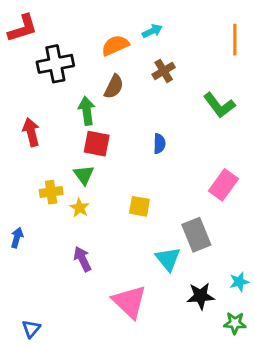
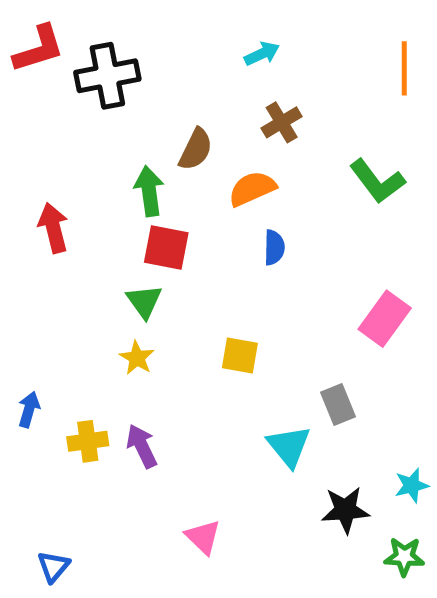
orange semicircle: (115, 45) -> (252, 189), moved
black cross: (55, 64) -> (107, 76), moved
yellow cross: (51, 192) -> (88, 441), moved
gray rectangle: (196, 235) -> (338, 404), size x0.7
pink triangle: (129, 302) -> (203, 537), moved, size x0.6

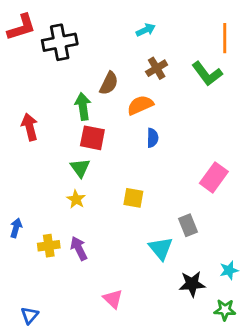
green L-shape: (377, 181) -> (207, 74), moved

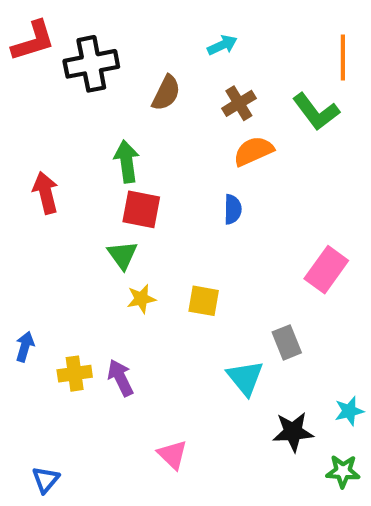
brown semicircle: (109, 83) -> (166, 93), moved
orange semicircle: (140, 105) -> (254, 151), moved
yellow star: (76, 199) -> (141, 299), moved, turned 30

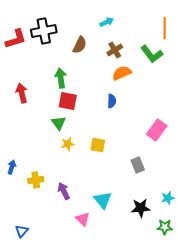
red L-shape: (33, 41) -> (16, 39), moved
purple arrow: (120, 378) -> (64, 191), moved
cyan triangle: (245, 378) -> (103, 200), moved

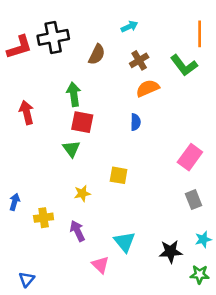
yellow star: (68, 144) -> (82, 193), moved
gray rectangle: (138, 165) -> (194, 200), moved

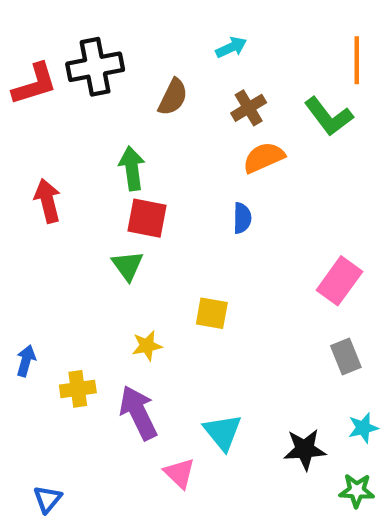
purple arrow: (77, 231) -> (138, 413), size x1.4

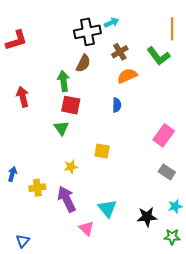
black cross: (95, 67) -> (87, 32), moved
brown semicircle: (173, 97) -> (83, 63), moved
gray rectangle: (346, 356) -> (167, 172), turned -35

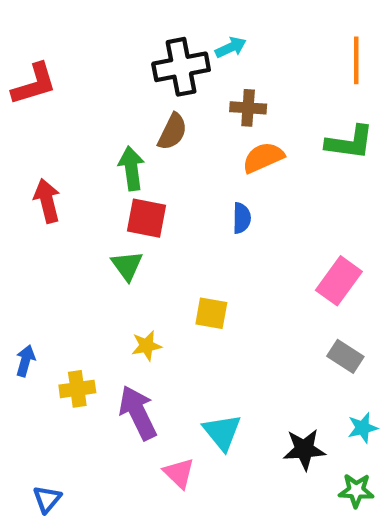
brown cross: (120, 52) -> (248, 108), turned 35
green L-shape: (159, 56) -> (350, 142), moved, turned -45

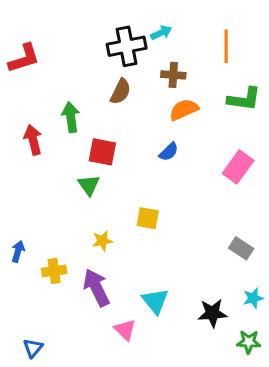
orange line: (356, 60) -> (226, 46), moved
green arrow: (131, 168) -> (71, 117), moved
blue semicircle: (242, 218) -> (169, 152), turned 45
pink rectangle: (339, 281) -> (238, 167), moved

